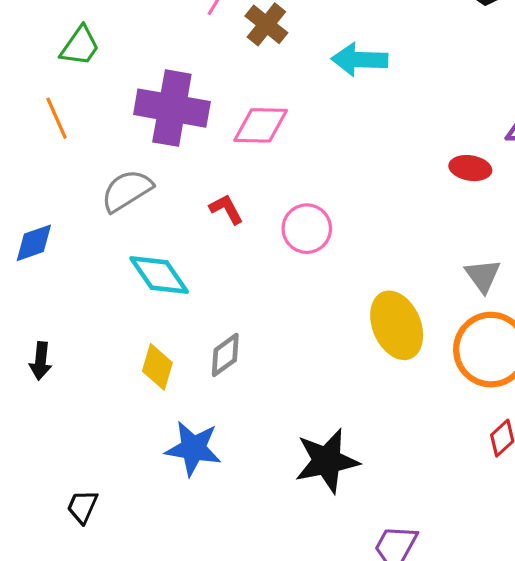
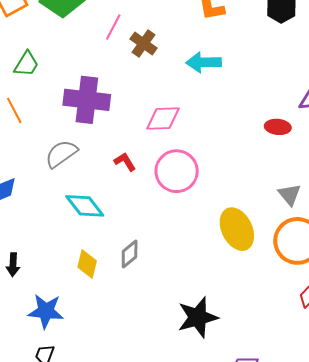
pink diamond: (261, 125) -> (163, 118), moved
pink circle: (307, 229) -> (177, 171), size x1.4
blue star: (193, 448) -> (46, 311), moved

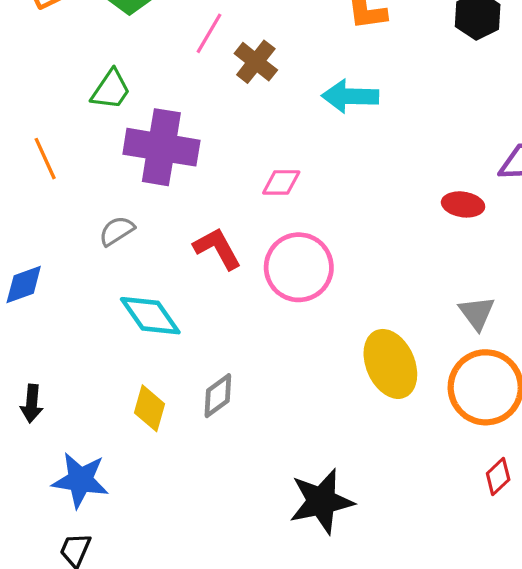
green trapezoid: (26, 64) -> (111, 90), moved
pink diamond: (163, 118) -> (281, 182), size x0.7
gray semicircle: (61, 154) -> (117, 231), size x0.7
red L-shape: (125, 162) -> (217, 248), size x1.4

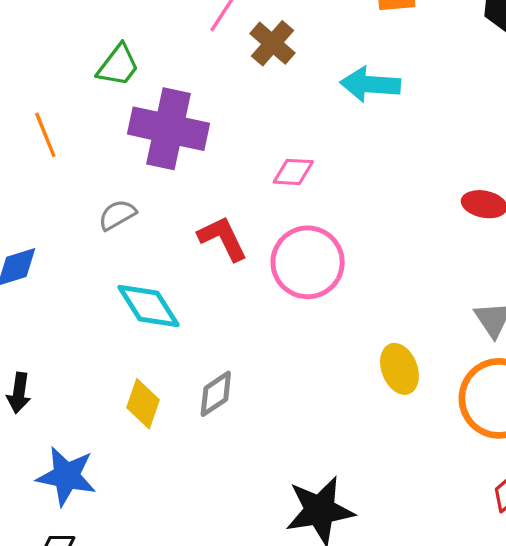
yellow ellipse: (390, 364) -> (399, 369), size x0.7

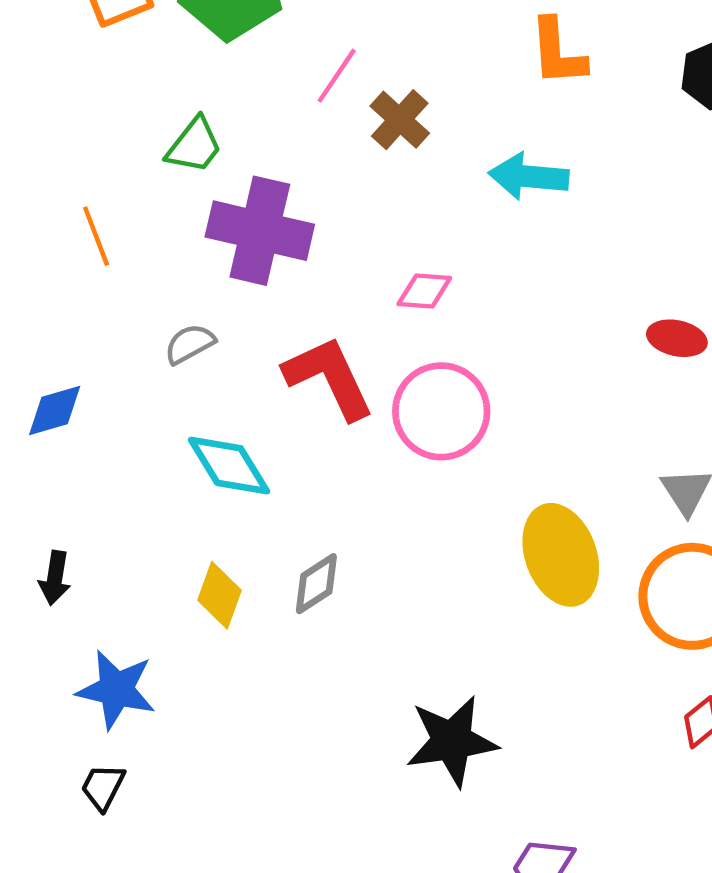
red L-shape: (223, 238) -> (329, 378), size x1.4
yellow ellipse: (399, 369) -> (561, 555), size x1.5

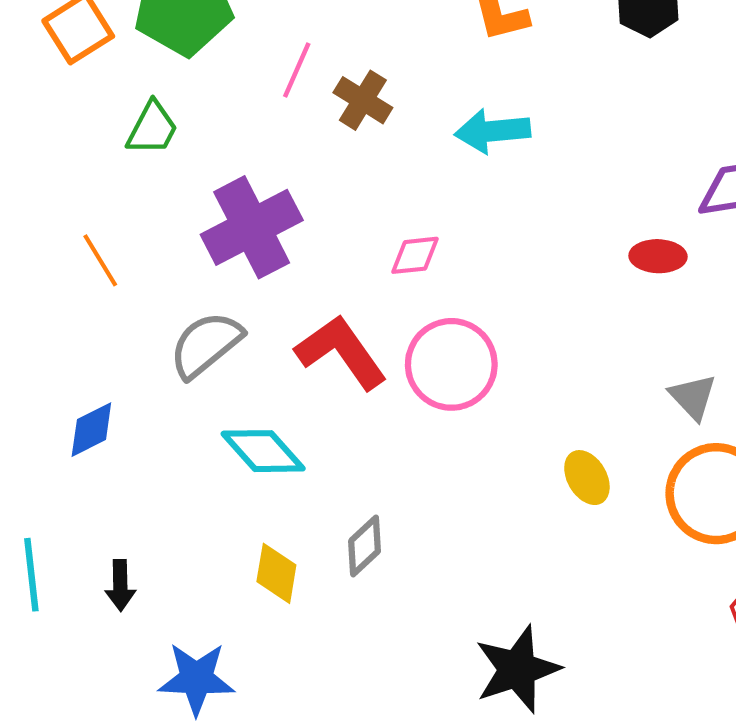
green trapezoid: (194, 146) -> (152, 128), moved
purple cross: (260, 231) -> (252, 227), turned -30
gray semicircle: (190, 344) -> (206, 345), size x1.6
yellow ellipse: (561, 555) -> (587, 478), size x0.6

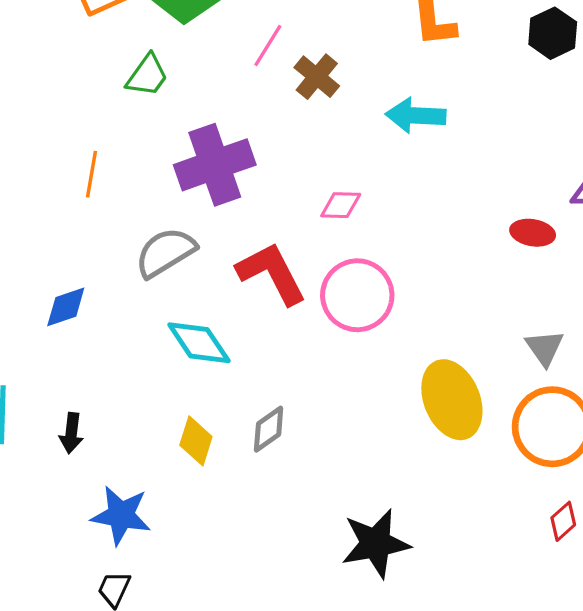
orange line: (100, 260) -> (92, 174), turned 33
yellow ellipse: (587, 478) -> (452, 400), size x1.8

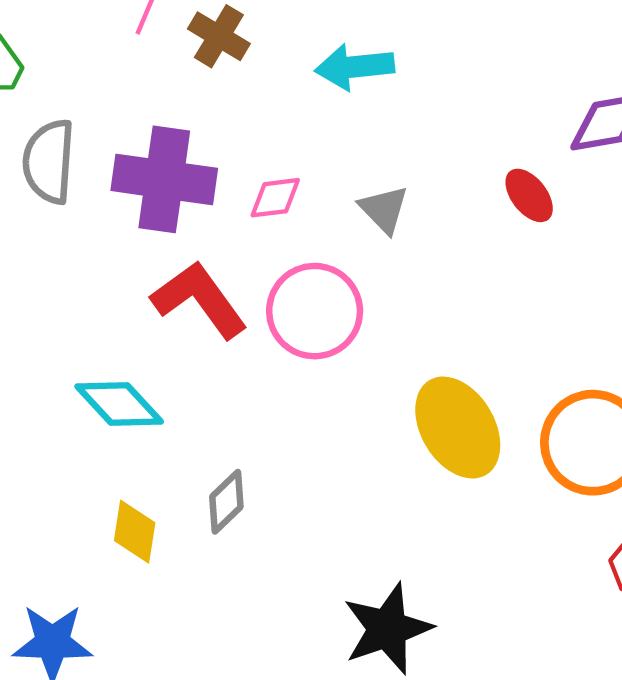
purple cross: (215, 165) -> (164, 179), moved, turned 36
red ellipse: (533, 233) -> (529, 195), turned 51
gray semicircle: (165, 252) -> (49, 161), moved, turned -46
gray triangle: (545, 348) -> (384, 209), moved

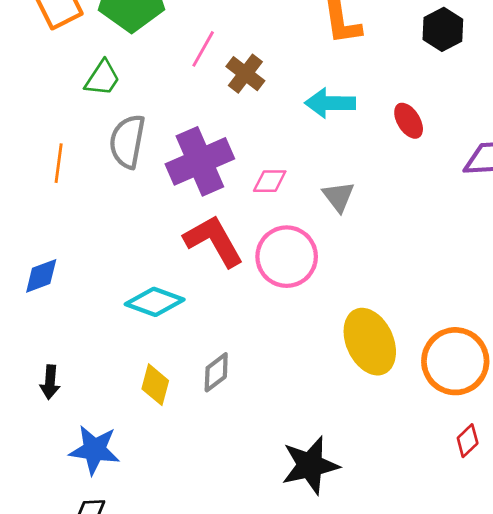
purple cross: (164, 179) -> (200, 161), turned -38
red ellipse: (529, 195) -> (409, 121), moved
cyan diamond: (119, 404) -> (155, 302), turned -34

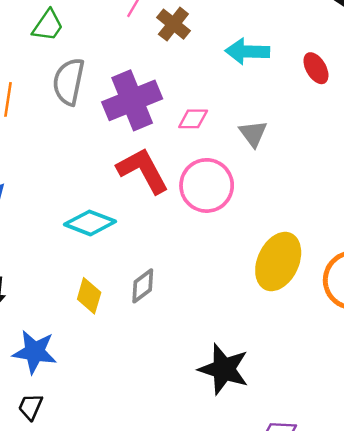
yellow ellipse: (370, 342) -> (278, 262), turned 48
black star: (310, 465) -> (224, 369), turned 30

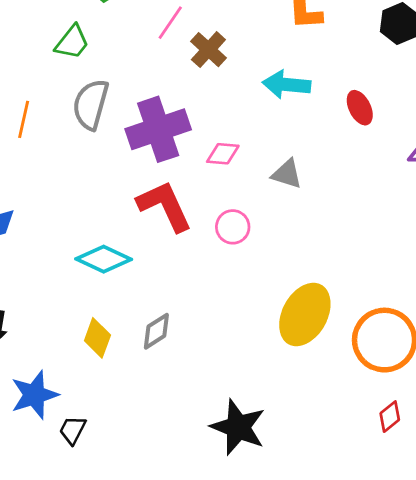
gray triangle: (253, 134) -> (287, 174), turned -40
pink circle: (207, 185) -> (233, 227), size x0.6
blue star: (35, 352) -> (34, 395), turned -30
black trapezoid: (31, 407) -> (73, 430), moved

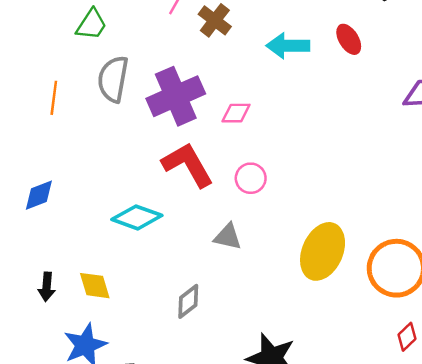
red ellipse: (360, 108) -> (349, 39), moved
gray triangle: (287, 174) -> (228, 237), moved
gray diamond: (156, 331) -> (188, 301), moved
yellow diamond: (97, 338) -> (95, 286), moved, turned -32

